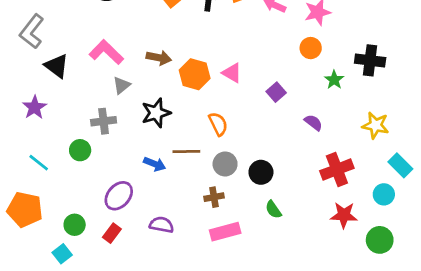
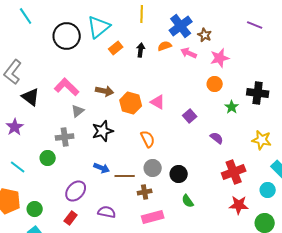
brown line: (186, 152) -> (125, 176), moved
green circle: (75, 225) -> (35, 209), moved

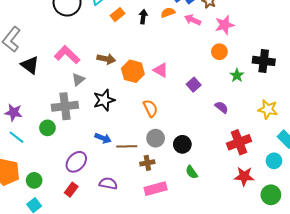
purple star: (15, 127) -> (14, 112), moved, turned -30
gray cross: (65, 137) -> (65, 106), size x1.4

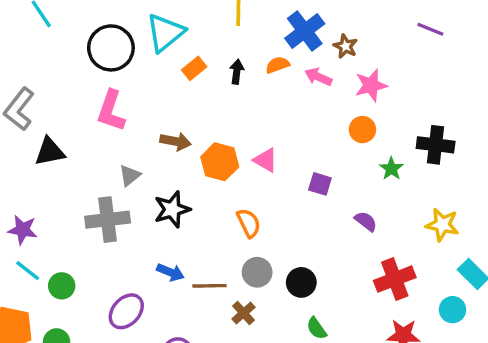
pink L-shape: (67, 55) -> (111, 111), moved, turned -115
black triangle: (30, 65) -> (50, 152), turned -48
purple square: (194, 85) -> (320, 184), turned -32
green circle: (47, 128) -> (62, 286), moved
brown cross: (147, 163) -> (243, 313), turned -32

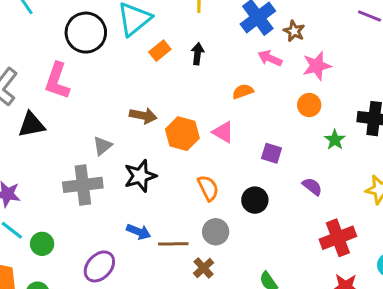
orange semicircle: (277, 65) -> (243, 91), moved
pink L-shape: (111, 111) -> (57, 81), moved
black circle: (301, 282) -> (255, 200), moved

